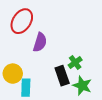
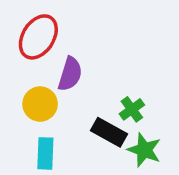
yellow circle: (13, 74) -> (40, 104), moved
black rectangle: (62, 76) -> (109, 132), turned -42

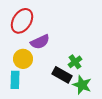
purple semicircle: (70, 74) -> (40, 42), turned 48
cyan rectangle: (45, 153) -> (15, 80), moved

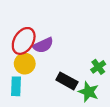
red ellipse: (22, 21) -> (24, 41), moved
green cross: (75, 62) -> (98, 67), moved

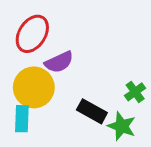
red ellipse: (24, 41) -> (32, 34), moved
yellow circle: (25, 64) -> (34, 87), size x1.4

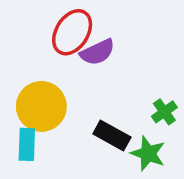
red ellipse: (32, 34) -> (72, 32), moved
purple semicircle: (59, 62) -> (97, 52), moved

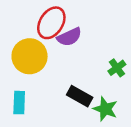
yellow circle: (41, 106) -> (30, 56), moved
green cross: (164, 112) -> (117, 68), moved

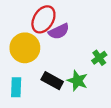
black rectangle: (80, 96) -> (52, 81), moved
green star: (105, 109) -> (77, 81), moved

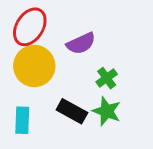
red ellipse: (43, 19) -> (30, 27), moved
green cross: (99, 58) -> (107, 78), moved

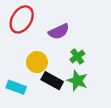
yellow circle: (34, 66) -> (37, 62), moved, size x0.7
cyan rectangle: (22, 120) -> (16, 87), turned -72

